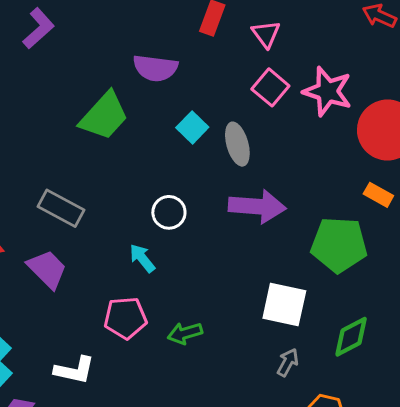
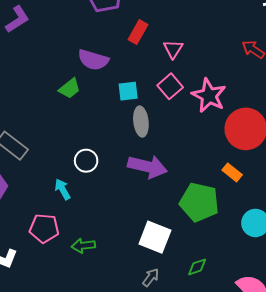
green trapezoid: (104, 116) -> (70, 88), moved, size x0.6
cyan square: (192, 127) -> (128, 91), moved, turned 30
green diamond: (351, 337) -> (197, 267), size x0.7

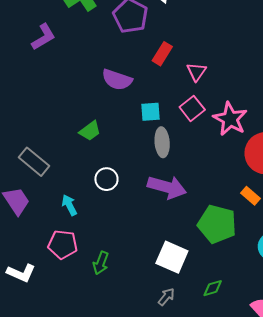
green trapezoid: (70, 88) -> (90, 131), moved
cyan arrow: (63, 189) -> (69, 205), moved
green arrow: (83, 246) -> (101, 263), turned -65

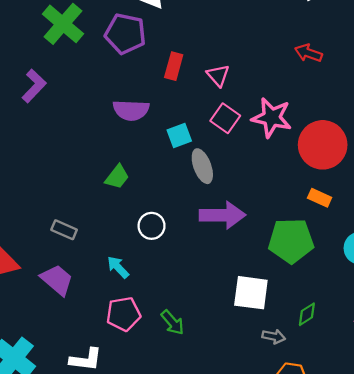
gray rectangle: (34, 162) -> (64, 230), size x0.7
green arrow: (101, 263) -> (172, 322), turned -45
gray arrow: (166, 297) -> (274, 336), moved, turned 78

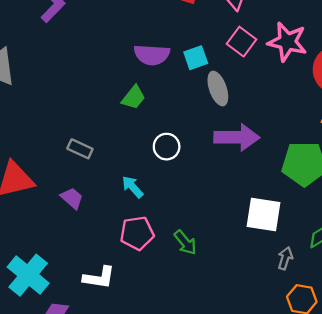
purple semicircle: (131, 110) -> (152, 55), moved
purple trapezoid: (57, 280) -> (72, 198), size x0.7
gray arrow: (274, 336) -> (285, 258), turned -85

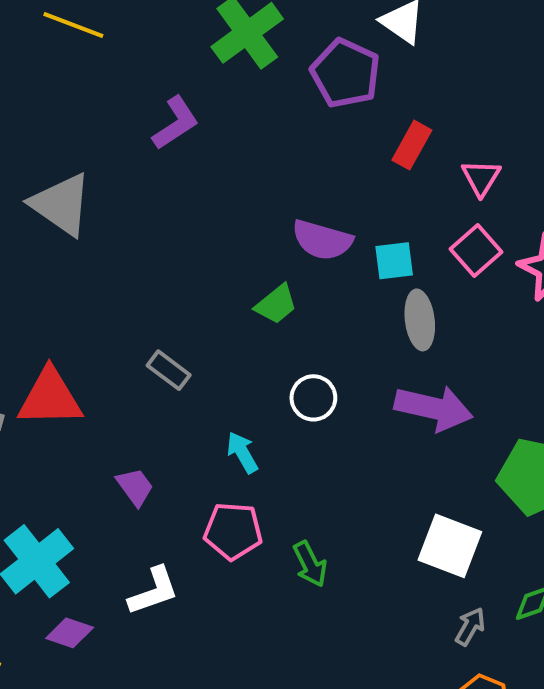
purple trapezoid: (72, 198) -> (135, 487), moved
white L-shape: (99, 278) -> (154, 591), turned -40

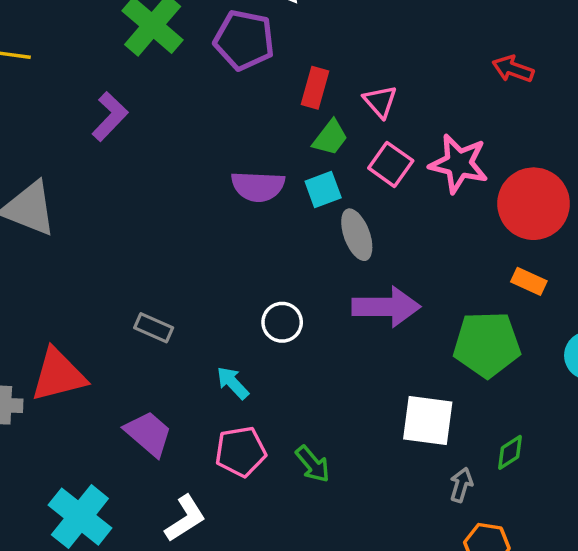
green trapezoid: (276, 304) -> (330, 138), moved
purple trapezoid: (135, 487) -> (148, 434), size x1.4

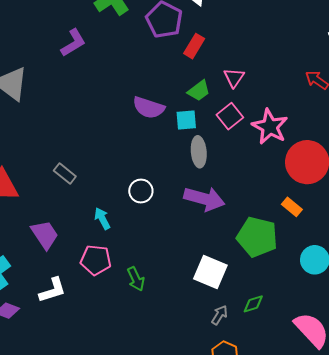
red rectangle: (315, 88) -> (194, 46), moved

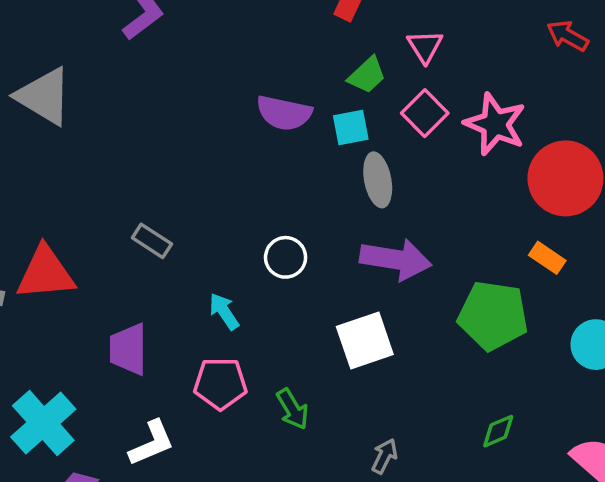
purple trapezoid: (45, 235) -> (128, 349), turned -140
white square: (210, 272) -> (365, 341), moved, turned -36
gray arrow: (219, 315) -> (384, 456), moved

